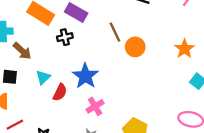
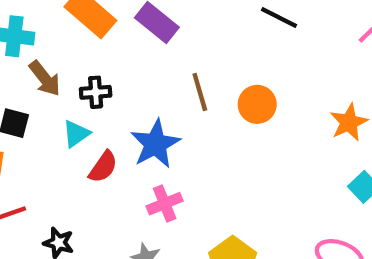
brown line: (115, 32) -> (200, 92), moved
black cross: (65, 37) -> (96, 92), moved

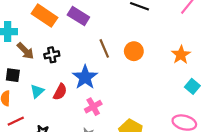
cyan triangle: (76, 134) -> (37, 91), moved

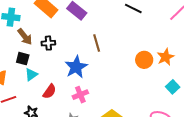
orange circle: (134, 51) -> (144, 60), moved
black square: (13, 75) -> (23, 59), moved
red semicircle: (60, 92) -> (49, 91), moved

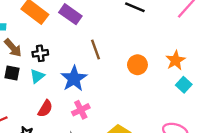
orange circle: (144, 60) -> (137, 65), moved
cyan triangle: (31, 74) -> (37, 76), moved
cyan square: (173, 87) -> (184, 85), moved

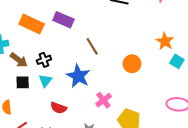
orange circle: (137, 65) -> (132, 64), moved
red semicircle: (45, 109) -> (58, 108), turned 91
pink cross: (81, 110) -> (103, 100), moved

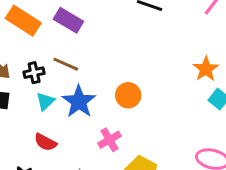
brown line: (92, 46) -> (66, 64), moved, turned -42
orange circle: (132, 64) -> (128, 95), moved
cyan triangle: (45, 81) -> (45, 101), moved

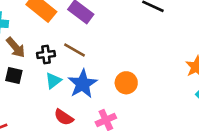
red semicircle: (45, 142) -> (64, 117), moved

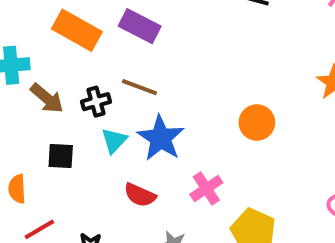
black square: (14, 76) -> (61, 156), moved
orange circle: (126, 83) -> (257, 123), moved

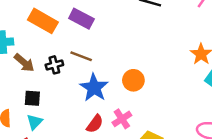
orange circle: (257, 123) -> (133, 80), moved
cyan triangle: (114, 141) -> (35, 122), moved
red semicircle: (140, 195) -> (95, 124), moved, turned -78

